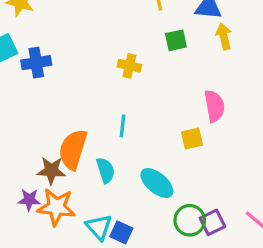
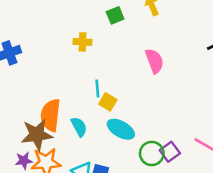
cyan line: (123, 126) -> (97, 89), moved
yellow square: (192, 139) -> (108, 102), moved, turned -36
brown star: (51, 170) -> (37, 135), size x1.4

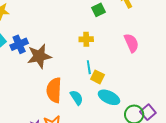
yellow cross: (83, 42) -> (86, 39), moved
brown star: (37, 135) -> (39, 56), moved

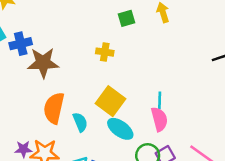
pink semicircle: (131, 43) -> (159, 119), moved
cyan line: (89, 67) -> (160, 100), moved
yellow square: (97, 77) -> (111, 101), size x1.6

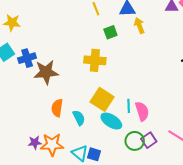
yellow cross: (105, 52) -> (95, 60), size x1.5
cyan line: (160, 100) -> (129, 106), moved
orange semicircle: (54, 108) -> (57, 108), size x0.7

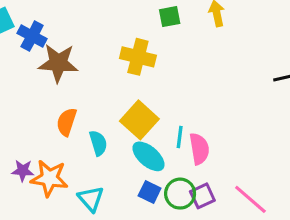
blue cross: (27, 58) -> (32, 36), turned 36
blue square: (94, 154) -> (150, 192), moved

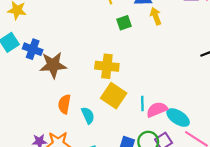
yellow cross: (138, 57) -> (107, 66), moved
pink semicircle: (199, 149) -> (157, 110), turned -95
cyan ellipse: (148, 156) -> (178, 118), moved

